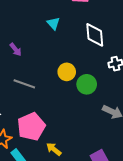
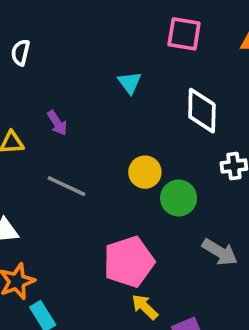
pink pentagon: (31, 127) -> (129, 262), moved
yellow arrow: (54, 149) -> (145, 307), moved

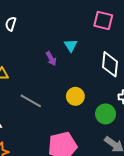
purple arrow: (57, 123) -> (51, 59), moved
green circle: (179, 198) -> (105, 114), moved

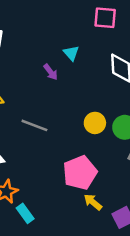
yellow circle: (75, 96) -> (95, 123), moved

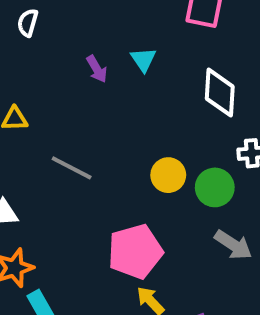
purple arrow: (51, 72) -> (97, 69), moved

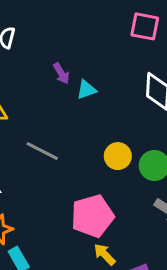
cyan triangle: (143, 59) -> (86, 90), moved, turned 45

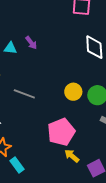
cyan triangle: (86, 90) -> (10, 48), moved, turned 32

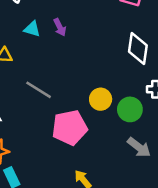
pink pentagon: (61, 132) -> (70, 128), moved

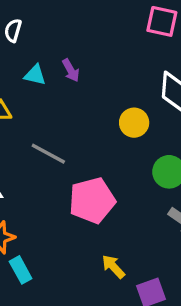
yellow circle: (101, 99) -> (134, 123), moved

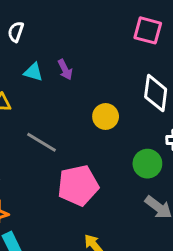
yellow circle: (134, 123) -> (106, 116), moved

